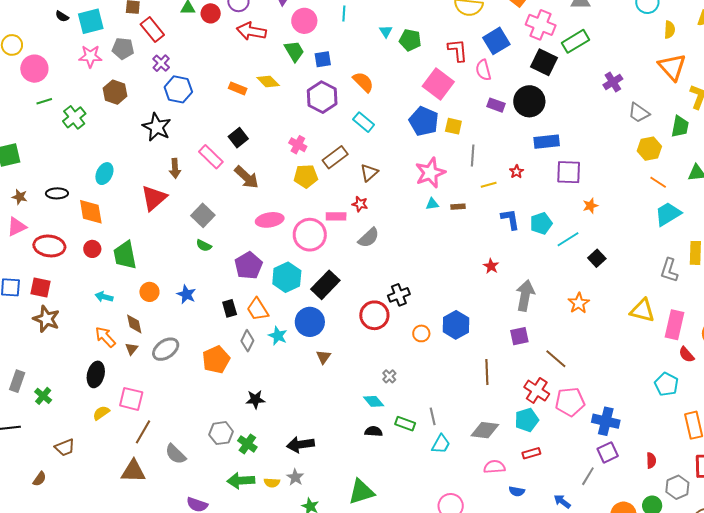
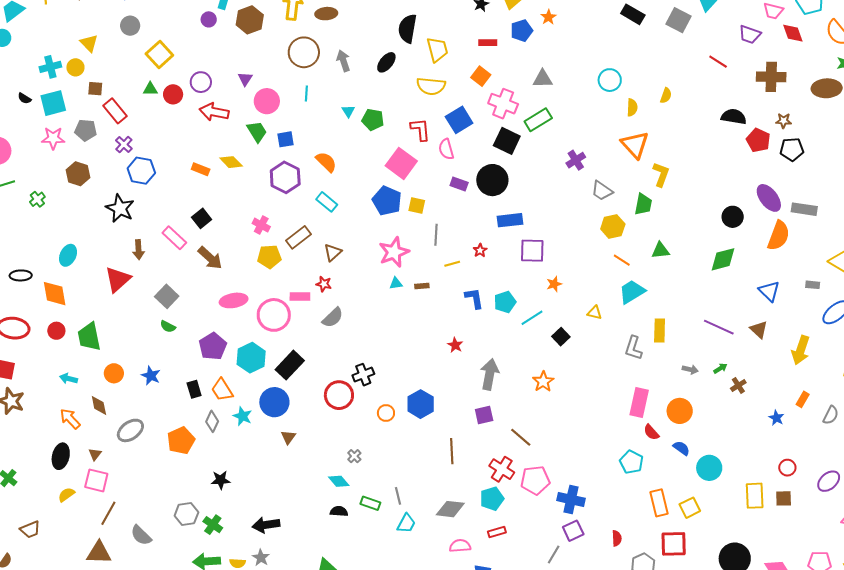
green cross: (74, 117) -> (37, 199), size x0.7
yellow triangle: (642, 310) -> (595, 313), moved, size x0.6
brown triangle: (132, 349) -> (95, 454), moved

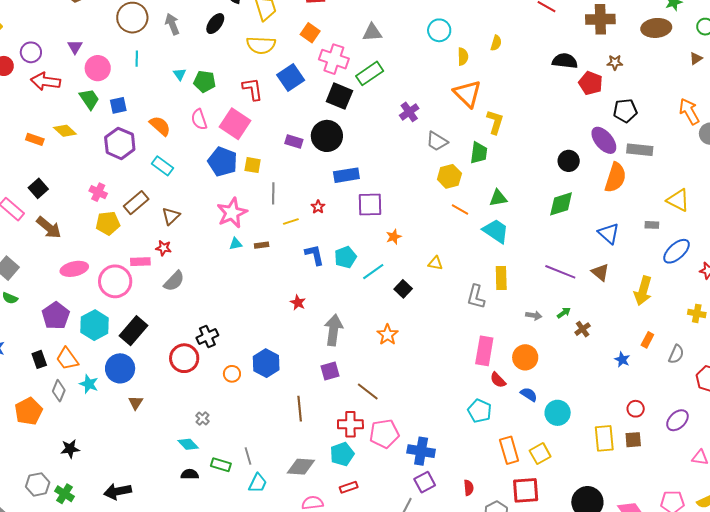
pink semicircle: (446, 149) -> (199, 119), moved
black pentagon: (792, 149) -> (625, 111), moved
cyan trapezoid: (632, 292) -> (496, 231), moved, turned 68
red cross: (502, 469) -> (350, 424), turned -30

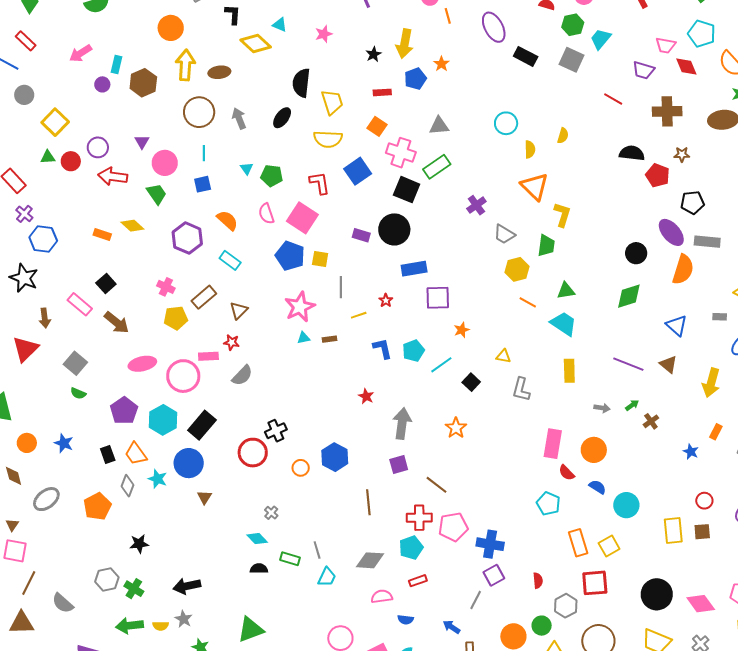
blue square: (118, 105) -> (203, 184), moved
gray L-shape: (476, 297) -> (521, 389), moved

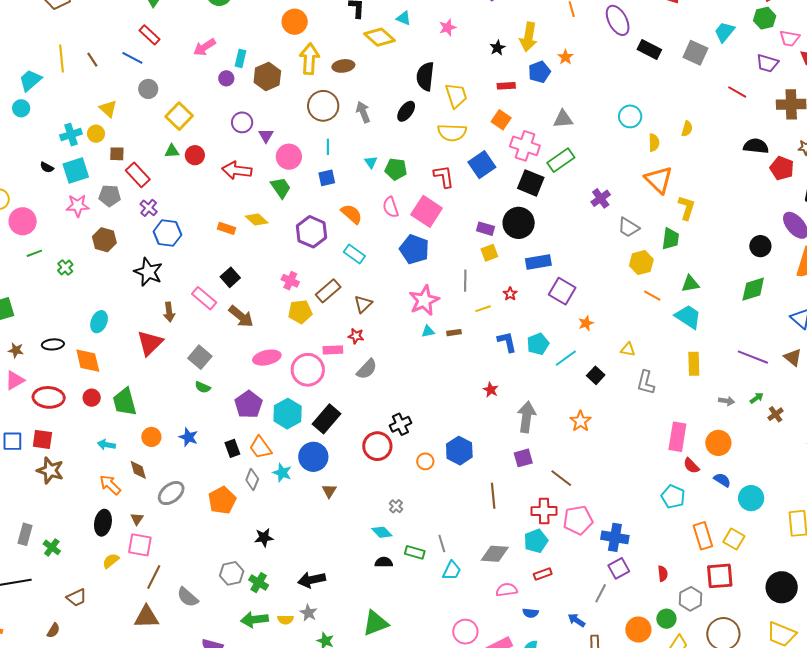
green hexagon: (573, 25) -> (765, 18), moved
purple circle: (98, 147) -> (242, 122), moved
yellow square: (320, 259) -> (489, 253), moved, turned -30
purple square: (438, 298) -> (562, 291), turned 32
yellow square: (609, 546) -> (734, 539), turned -30

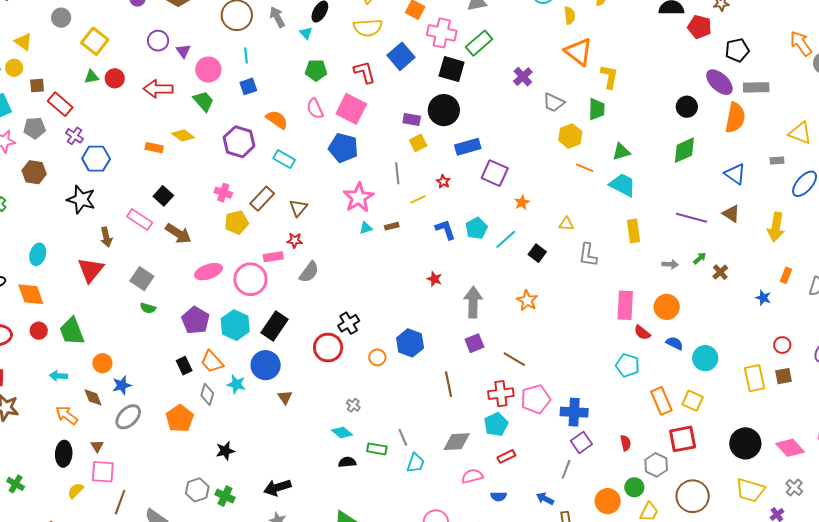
cyan triangle: (371, 162) -> (306, 33), moved
blue star: (188, 437) -> (122, 385), moved, turned -30

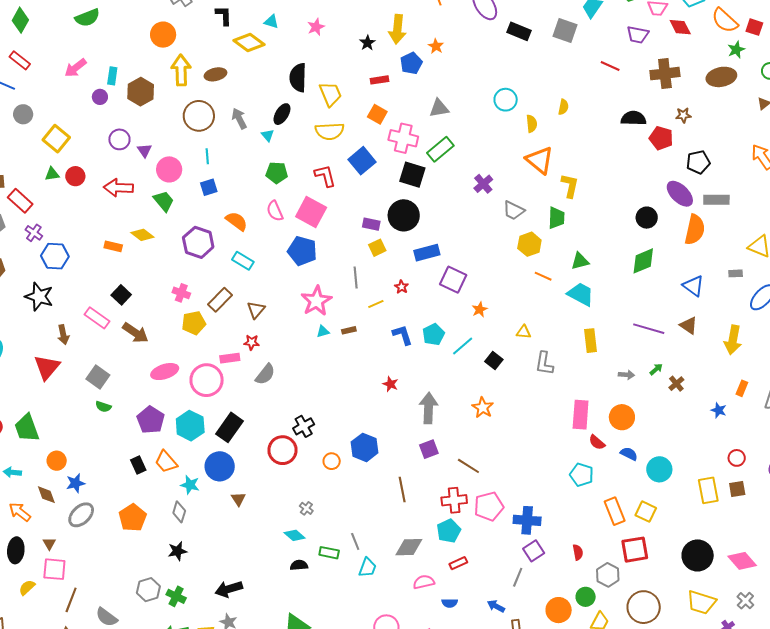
gray diamond: (207, 394) -> (179, 512), moved

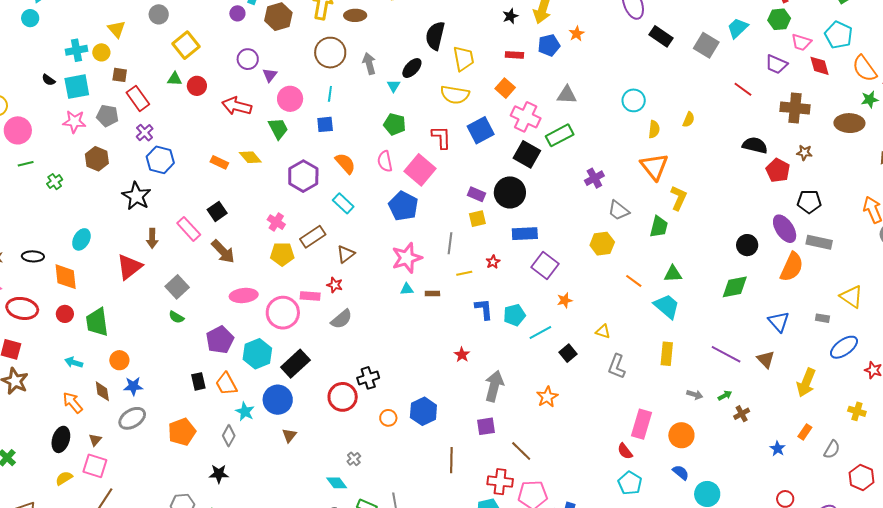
yellow hexagon: (529, 244) -> (602, 244), moved
red semicircle: (597, 442) -> (625, 451), moved

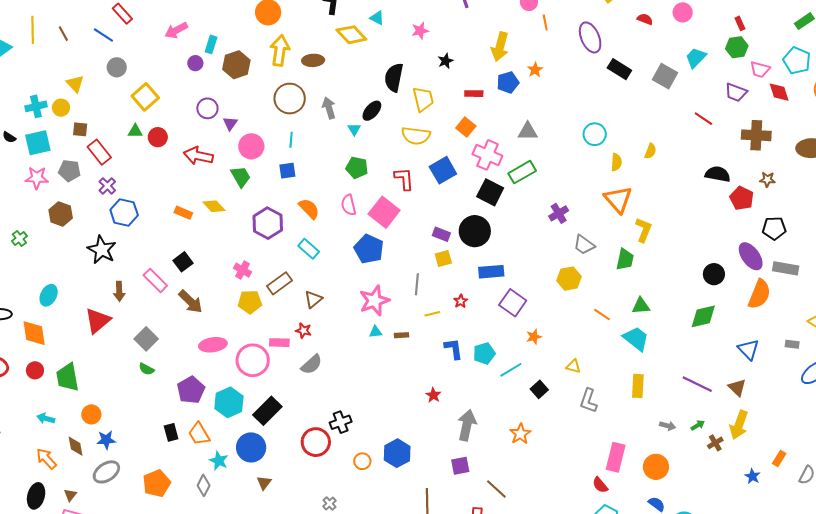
black star: (510, 16) -> (446, 61), moved
yellow arrow: (806, 383) -> (739, 425), moved

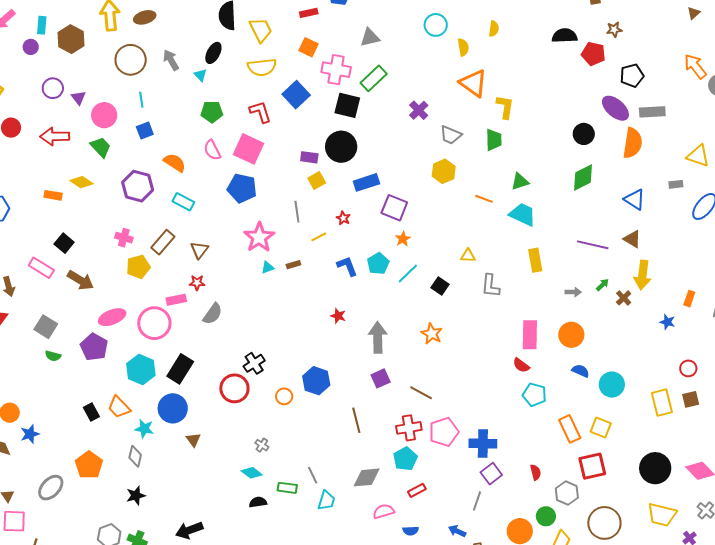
orange star: (534, 337) -> (403, 239), moved
purple pentagon: (191, 390) -> (94, 347), moved
gray ellipse: (106, 472) -> (51, 488), moved

